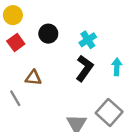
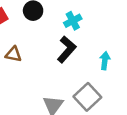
cyan arrow: (117, 67) -> (105, 61), moved

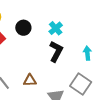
brown triangle: (13, 54) -> (30, 80), moved

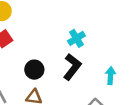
black circle: (23, 28) -> (34, 70), moved

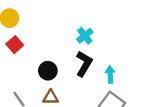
cyan arrow: (110, 76) -> (110, 74), moved

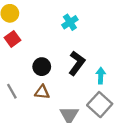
cyan cross: (85, 36) -> (70, 22), moved

